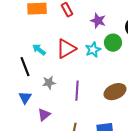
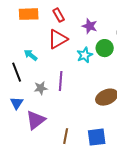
red triangle: (66, 49) -> (58, 39), moved
purple line: (77, 91) -> (61, 81), moved
purple triangle: (44, 115) -> (36, 120), size x1.5

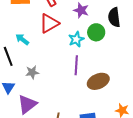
purple line: (61, 81) -> (76, 65), moved

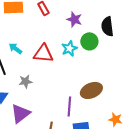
red triangle: (49, 23) -> (43, 53), moved, turned 35
purple line: (76, 65) -> (69, 106), moved

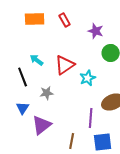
cyan star: (69, 48) -> (88, 78), moved
red triangle: (43, 53) -> (65, 65), turned -40

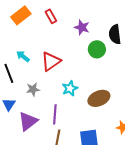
orange rectangle: (35, 19) -> (21, 15), turned -36
cyan star: (88, 78) -> (70, 88), moved
purple line: (91, 118) -> (55, 114), moved

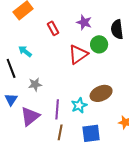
red rectangle: (51, 16) -> (53, 28), moved
red triangle: (51, 61) -> (78, 54), moved
cyan star: (70, 88) -> (79, 105), moved

